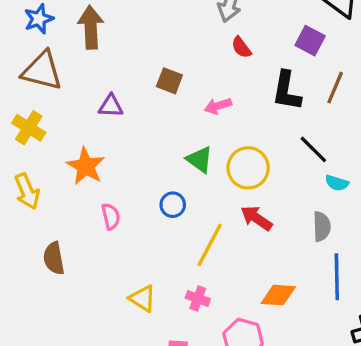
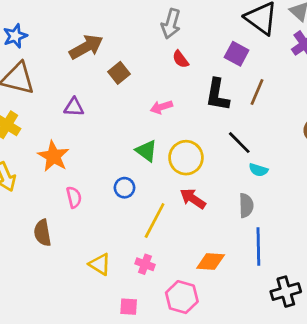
brown arrow: (91, 27) -> (86, 47), moved, turned 64
brown square: (169, 81) -> (119, 73), moved, turned 30
brown semicircle: (54, 258) -> (42, 233), moved

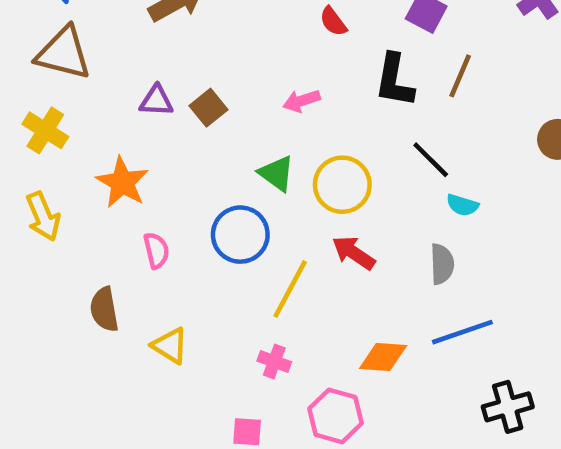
brown square: (119, 73) -> (209, 108), moved
blue circle: (124, 188) -> (240, 235), size x1.6
blue line: (258, 246) -> (462, 332), turned 72
yellow triangle: (100, 264) -> (170, 346), moved

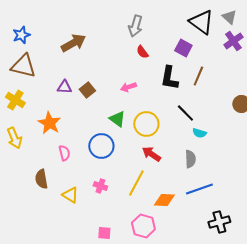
yellow line: (290, 289) -> (136, 183), moved
pink cross: (274, 361) -> (100, 186), moved

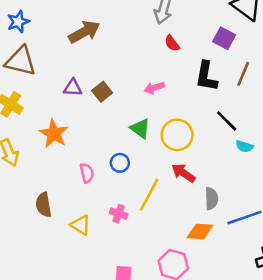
blue circle: (101, 146) -> (120, 163), size x0.6
pink semicircle: (64, 153) -> (87, 173), moved
gray semicircle: (190, 159) -> (211, 198), moved
yellow line: (136, 183) -> (149, 195), moved

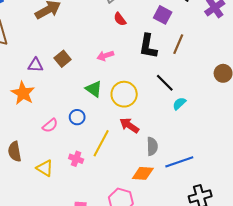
purple triangle: (73, 88) -> (35, 65), moved
cyan semicircle: (244, 146) -> (179, 104), turned 120
pink semicircle: (87, 173) -> (50, 125), turned 63

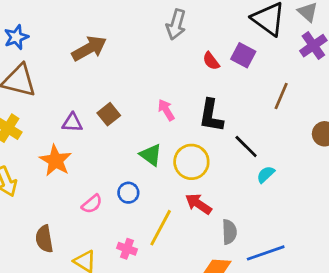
red semicircle: (120, 19) -> (211, 61), moved
brown line: (178, 44) -> (281, 96), moved
black L-shape: (148, 46) -> (211, 116), moved
pink arrow: (105, 56) -> (166, 110), turned 77

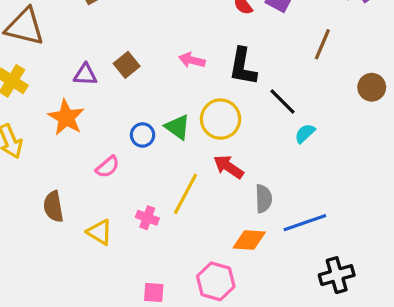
pink arrow: (166, 110) -> (192, 60), turned -45
green triangle: (151, 155) -> (178, 127), moved
blue circle: (128, 193) -> (143, 135), moved

